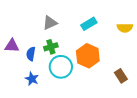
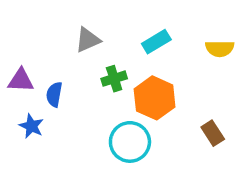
green cross: (51, 47) -> (114, 79), moved
cyan circle: (61, 67) -> (130, 142), moved
blue star: (32, 79) -> (31, 126), moved

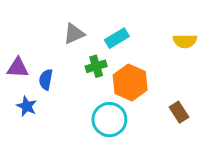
cyan rectangle: (156, 42) -> (117, 38), moved

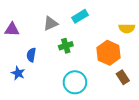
cyan rectangle: (117, 38) -> (80, 16), moved
purple triangle: (18, 68) -> (12, 29), moved
orange hexagon: (130, 83) -> (108, 53), moved

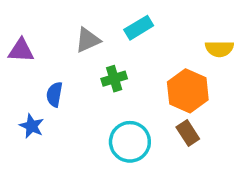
brown rectangle: (123, 77) -> (188, 133), moved

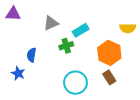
cyan rectangle: (139, 28) -> (81, 30), moved
purple triangle: (21, 51) -> (13, 14), moved

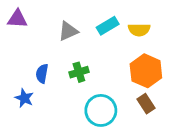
yellow semicircle: (128, 28) -> (139, 30), moved
cyan rectangle: (81, 30) -> (108, 26), moved
green cross: (66, 46) -> (79, 72), moved

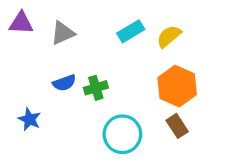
yellow semicircle: (139, 30) -> (169, 36), turned 140
gray triangle: (68, 31) -> (63, 33), moved
blue semicircle: (42, 74) -> (64, 83), moved, turned -120

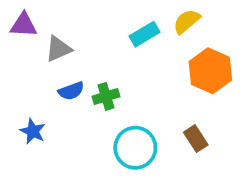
gray triangle: (63, 33) -> (58, 49), moved
yellow semicircle: (169, 36) -> (187, 21), moved
orange hexagon: (177, 86) -> (210, 71), moved

